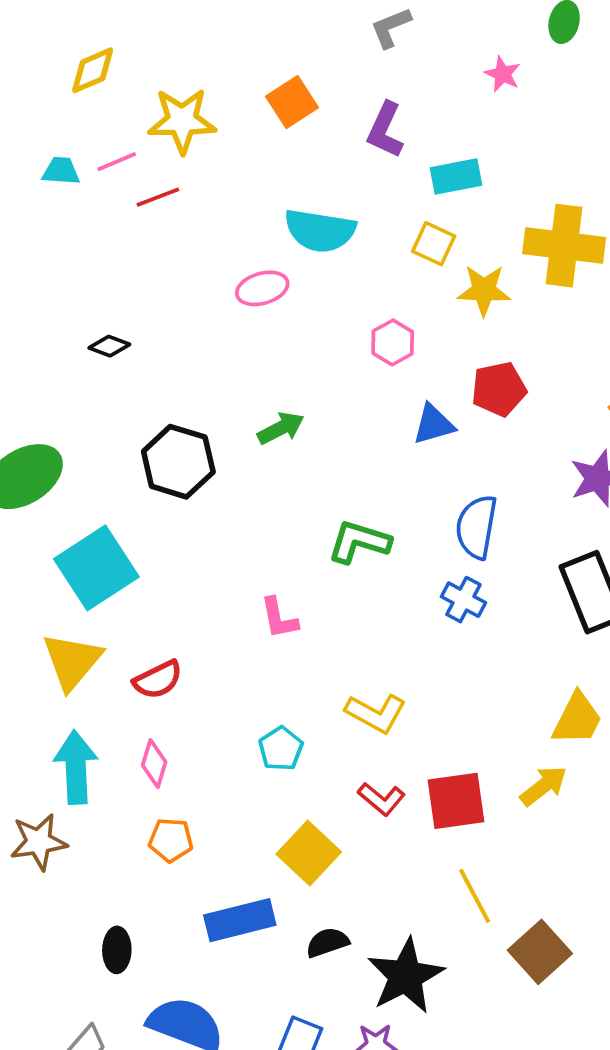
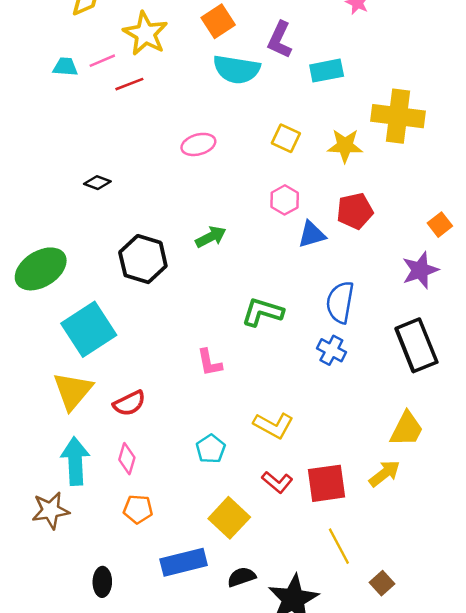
yellow star: (182, 121) -> (145, 34), turned 30
cyan semicircle: (320, 231) -> (237, 69), moved
yellow square: (434, 244) -> (286, 138), moved
pink hexagon: (393, 342) -> (285, 200), moved
brown square: (540, 952) -> (382, 583), size x0.6

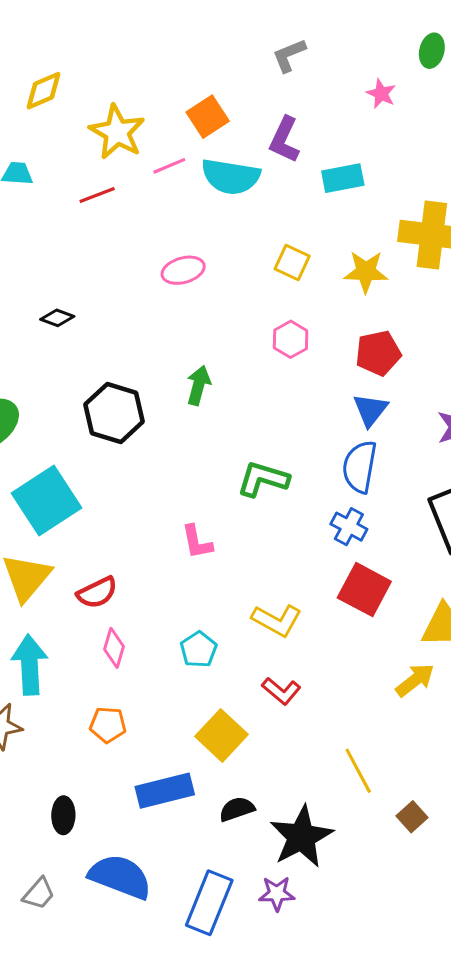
pink line: (102, 61) -> (169, 166), moved
blue triangle: (312, 234) -> (370, 410), moved, turned -36
green arrow: (211, 237) -> (198, 385), turned -48
pink diamond: (127, 459) -> (114, 648), moved
red square: (327, 483) -> (364, 590), moved, turned 36

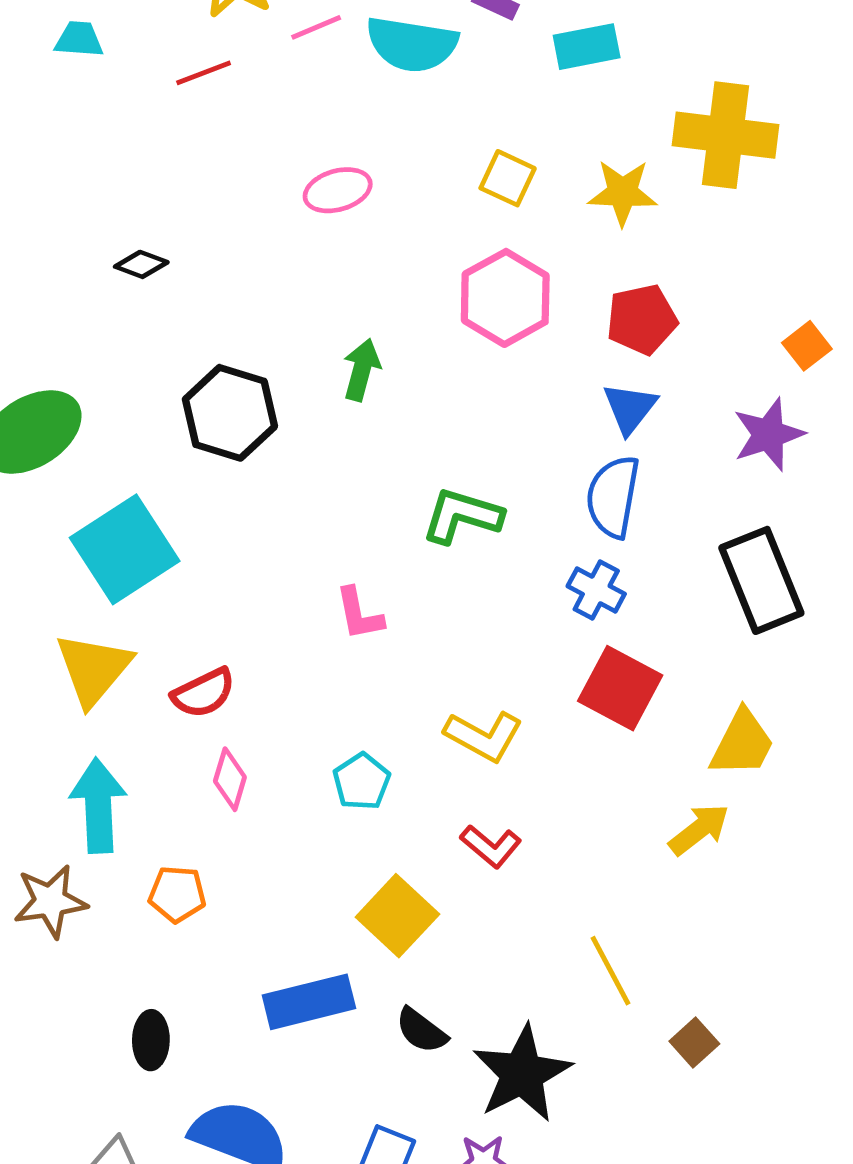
pink hexagon: (291, 339) -> (505, 298), size x1.6
orange pentagon: (108, 725) -> (177, 894), moved
black semicircle: (237, 809) -> (421, 1031), turned -124

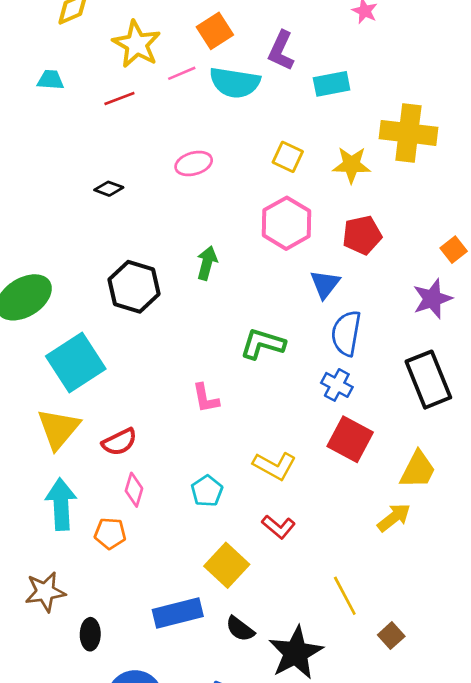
black diamond: (141, 264) -> (109, 189), moved
blue triangle: (630, 408) -> (325, 284), moved
orange pentagon: (177, 894) -> (110, 533), moved
brown star: (50, 901) -> (45, 592), moved

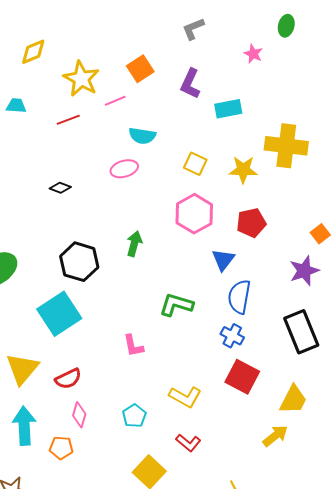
cyan semicircle: (235, 83) -> (142, 136), moved, size x0.7
cyan square: (76, 362) -> (59, 314), moved

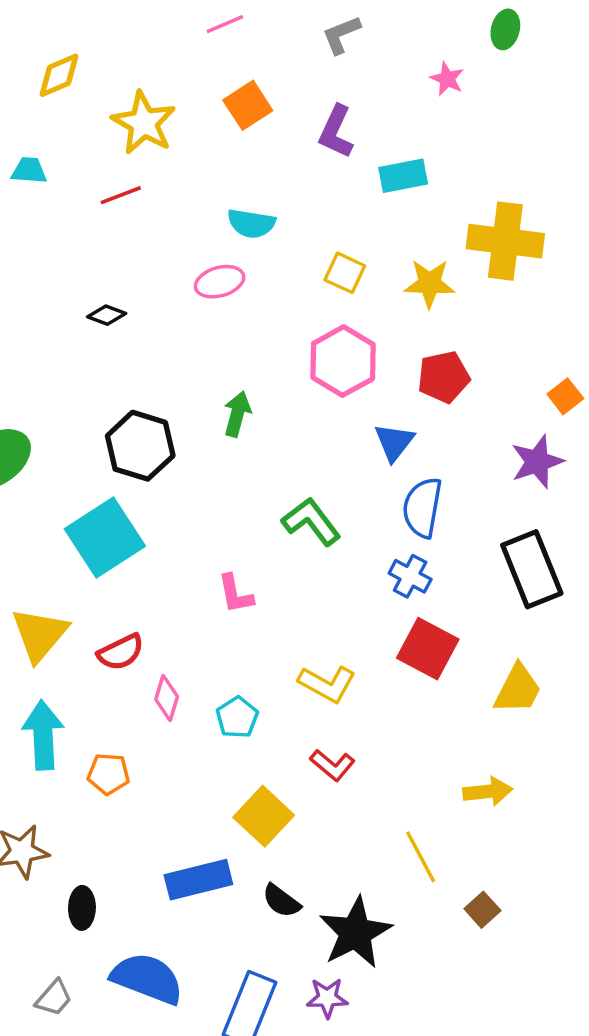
pink line: (115, 101) -> (225, 24), moved
green L-shape: (176, 305) -> (311, 522), turned 36
pink diamond: (79, 415) -> (167, 698), moved
yellow arrow: (275, 436) -> (488, 791), moved, turned 32

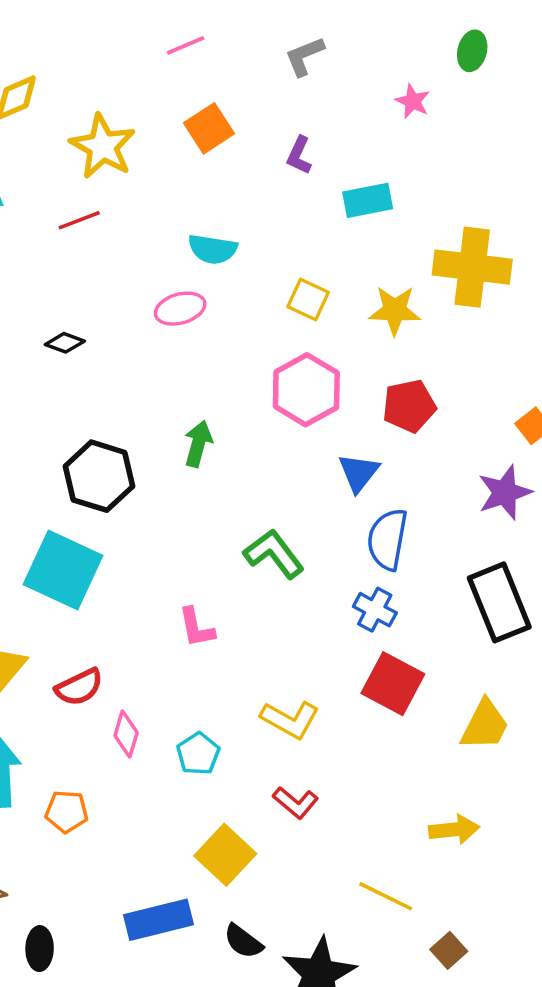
purple L-shape: (336, 132) -> (299, 155), size x0.7
cyan square: (105, 537) -> (63, 570), turned -32
yellow line: (421, 857) -> (386, 896), turned -36

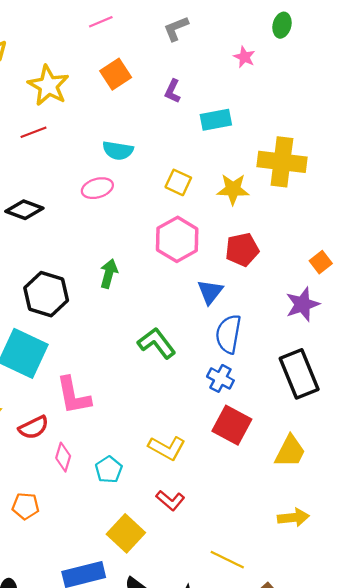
black diamond: (65, 343) -> (24, 210), size x1.5
pink L-shape: (196, 628) -> (73, 396), moved, size x1.5
yellow arrow: (454, 830) -> (293, 517), moved

